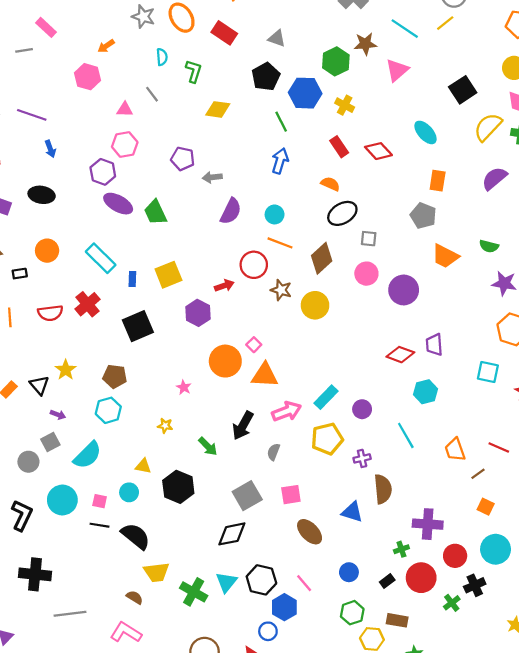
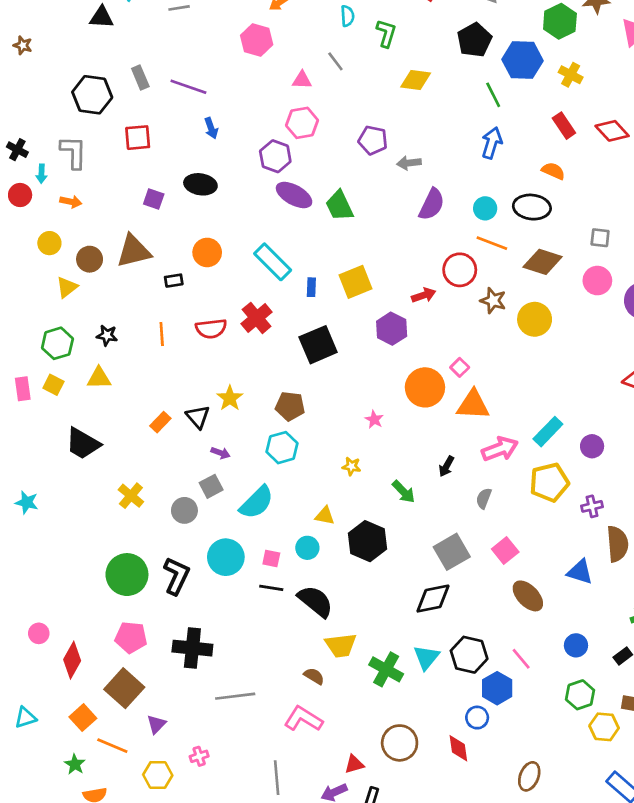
black ellipse: (342, 213) -> (532, 207), moved, turned 36
brown diamond: (322, 258) -> (543, 262), turned 60
black arrow: (243, 426) -> (446, 466), size x0.6
pink square: (291, 495) -> (505, 550), turned -30

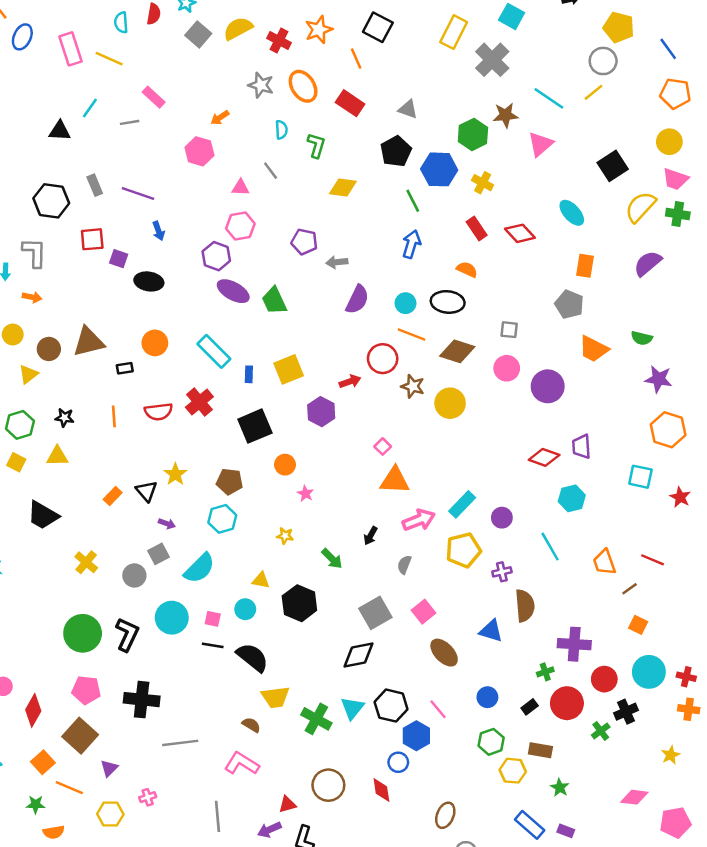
purple square: (154, 199) -> (119, 259), moved
orange circle: (425, 387) -> (285, 465), moved, size x0.6
green star: (75, 764) -> (36, 804), turned -30

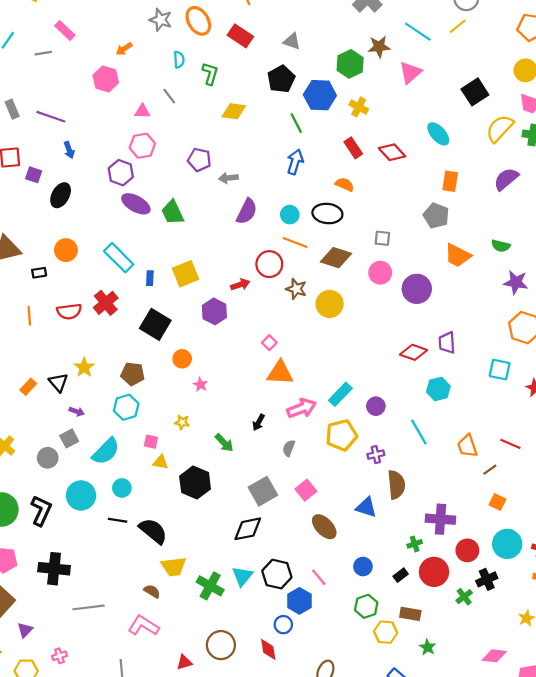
black ellipse: (149, 281) -> (61, 195), turned -70
black square: (255, 426) -> (155, 324), turned -36
cyan circle: (245, 609) -> (122, 488), moved
pink square: (213, 619) -> (151, 442), moved

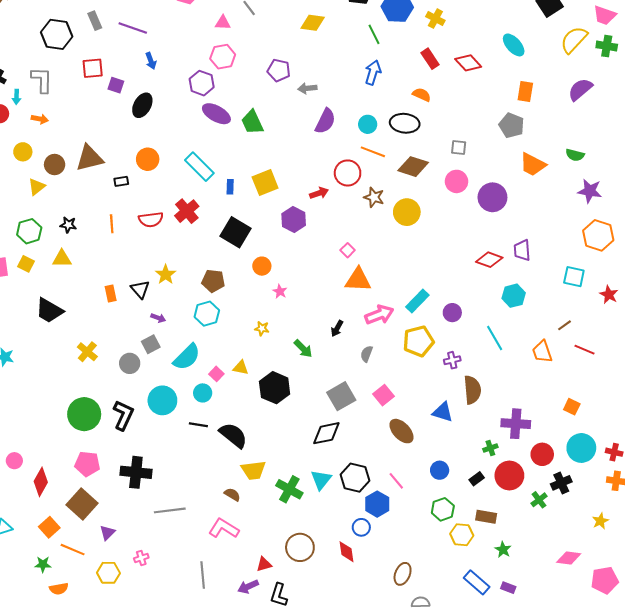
orange rectangle: (28, 387) -> (111, 294), turned -56
pink square: (151, 442) -> (216, 374), moved, turned 32
brown line: (490, 470) -> (564, 325), moved

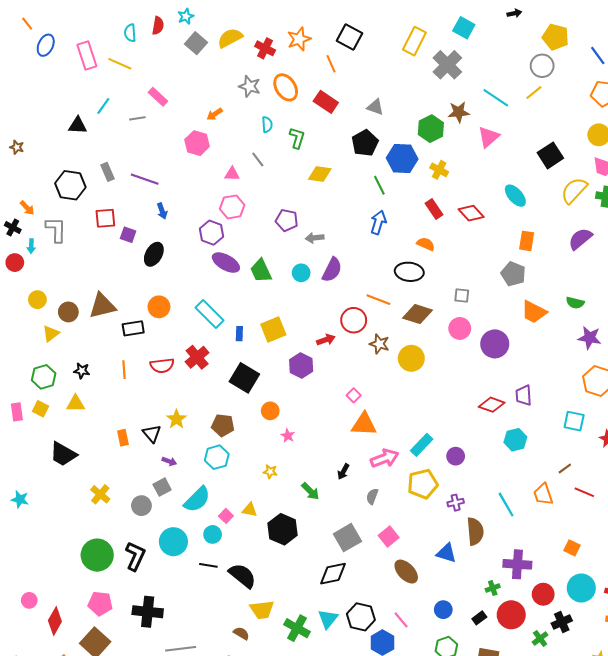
orange arrow: (40, 119) -> (27, 208), moved, turned 35
cyan circle: (368, 124) -> (301, 273), moved
black rectangle: (121, 181) -> (133, 328), size x1.5
cyan line: (495, 338) -> (506, 505), moved

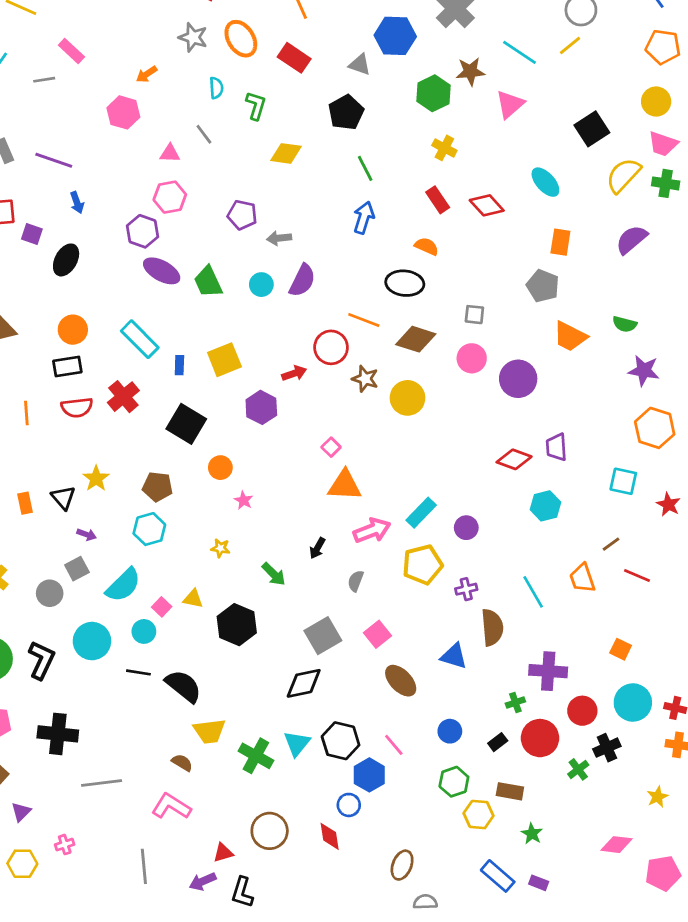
blue hexagon: (402, 159) -> (395, 36), moved
black rectangle: (133, 328) -> (67, 366), moved

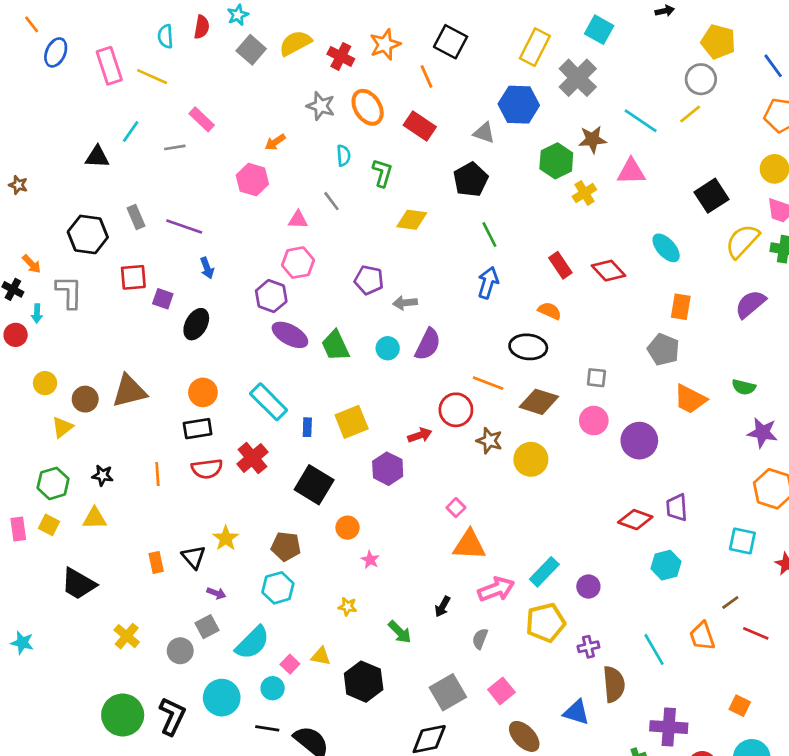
pink triangle: (510, 104) -> (631, 172), turned 40
yellow cross: (444, 148) -> (584, 193), moved, turned 30

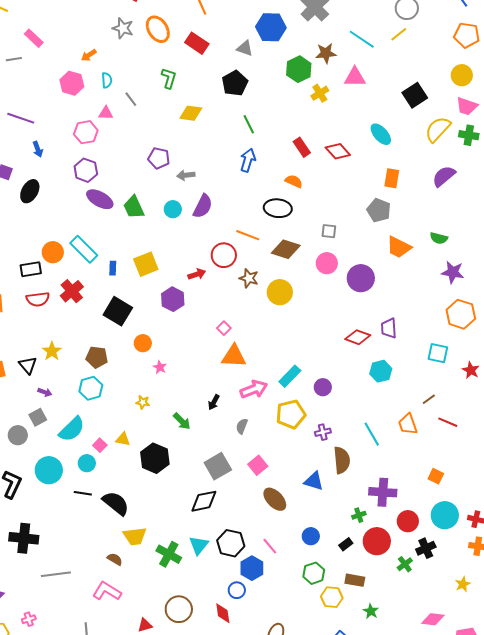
cyan semicircle: (343, 156) -> (107, 80), moved
pink hexagon: (298, 263) -> (86, 132), moved
orange circle: (203, 392) -> (53, 252), moved

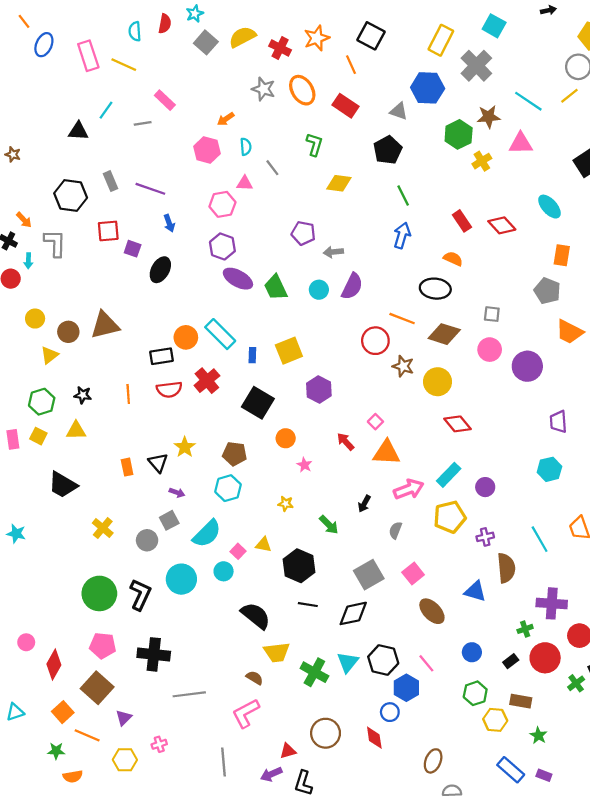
red arrow: (197, 274) -> (345, 442), moved, turned -114
red diamond: (358, 337) -> (457, 424), moved, turned 30
black line: (83, 493) -> (308, 605), moved
pink L-shape: (107, 591) -> (246, 713), turned -60

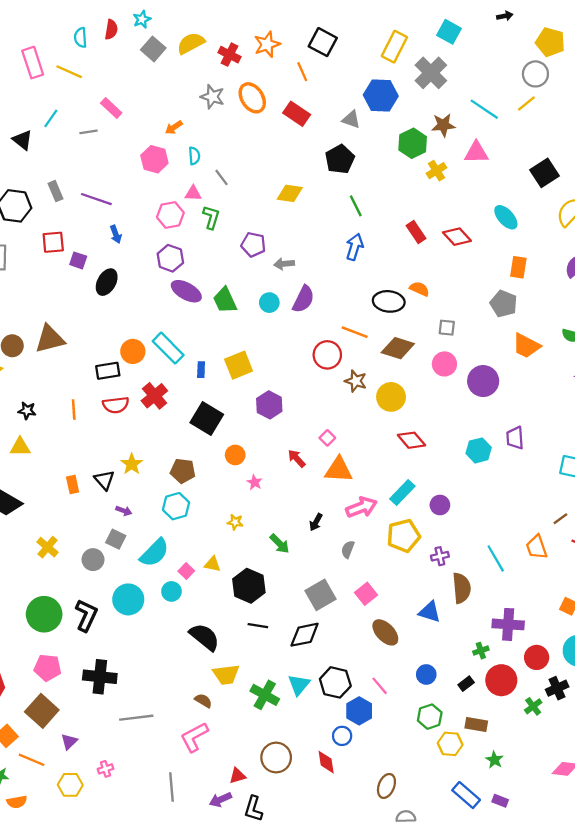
black triangle: (78, 131) -> (22, 140), turned 35
green L-shape: (314, 144) -> (211, 217), moved
orange semicircle: (453, 259) -> (419, 289), moved
cyan hexagon: (549, 469) -> (479, 450), moved
gray square: (169, 520) -> (116, 539), turned -36

